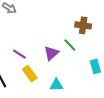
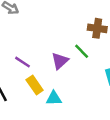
cyan triangle: (56, 85) -> (54, 98), moved

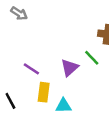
yellow rectangle: (35, 85) -> (44, 92), turned 42

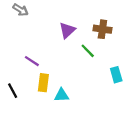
purple triangle: (70, 68) -> (67, 30), moved

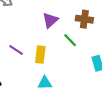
yellow rectangle: (43, 83) -> (40, 54), moved

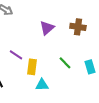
green line: (70, 40) -> (65, 63), moved
yellow rectangle: (40, 54) -> (32, 67), moved

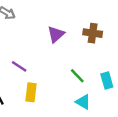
yellow rectangle: (32, 67) -> (31, 92), moved
cyan triangle: (42, 85) -> (83, 102), moved, turned 32

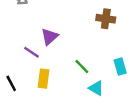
purple triangle: (56, 34) -> (50, 37), moved
green line: (77, 76) -> (82, 67), moved

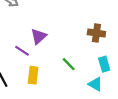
brown cross: (106, 19) -> (96, 33), moved
cyan triangle: (96, 88) -> (95, 84), moved

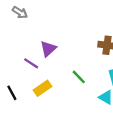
yellow rectangle: (33, 75) -> (42, 88), turned 49

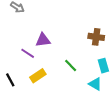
purple triangle: (48, 49) -> (43, 40), turned 35

